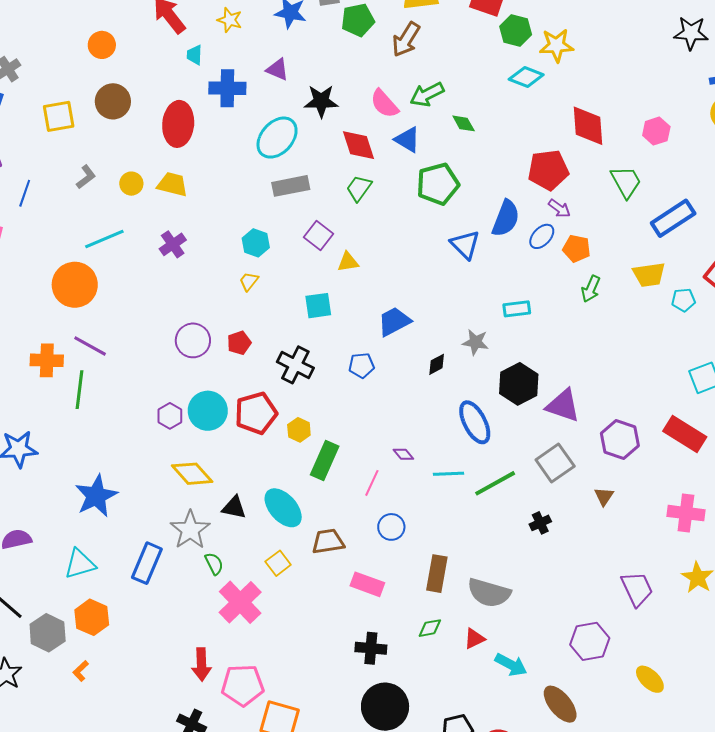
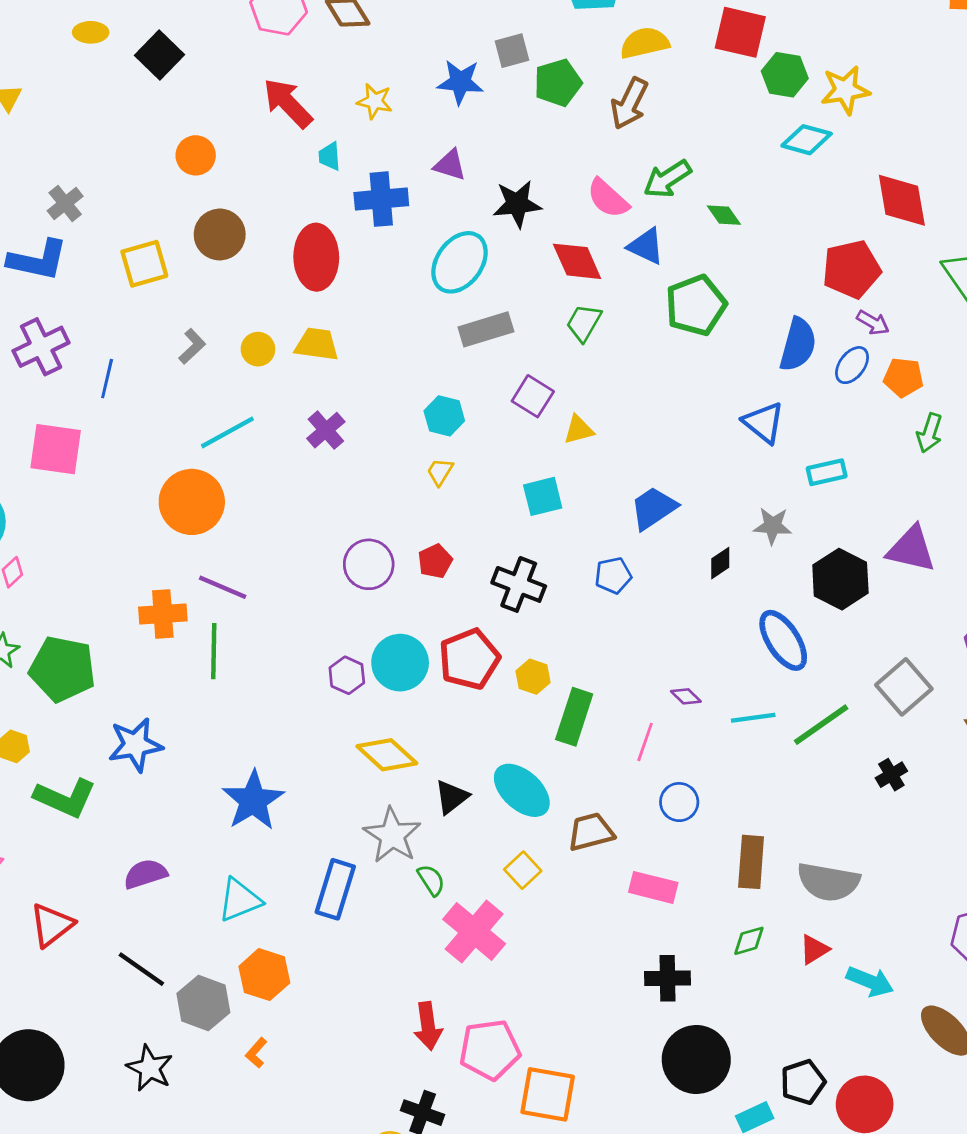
blue triangle: (465, 245) -> (764, 423), moved
purple triangle: (563, 406) -> (911, 549), moved
black triangle: (234, 507) -> (452, 797), turned -44

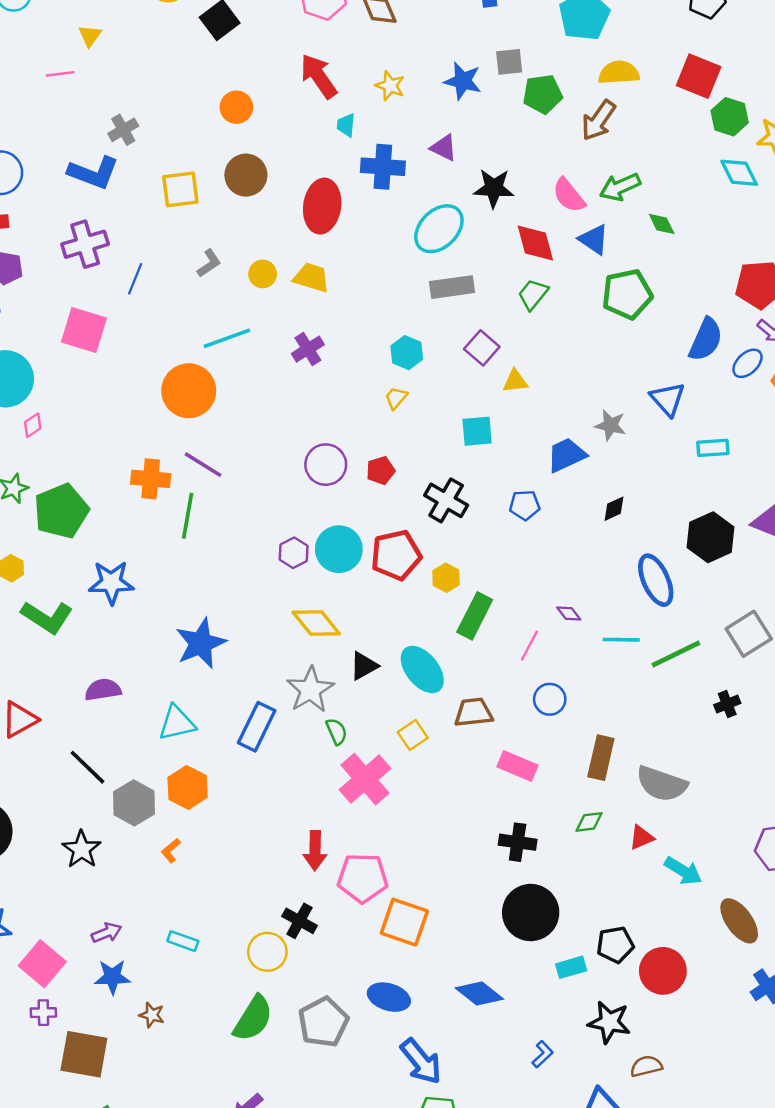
cyan diamond: (807, 140) -> (739, 173), turned 39
gray star: (773, 526) -> (610, 425), moved
green pentagon: (62, 669) -> (61, 511), turned 30

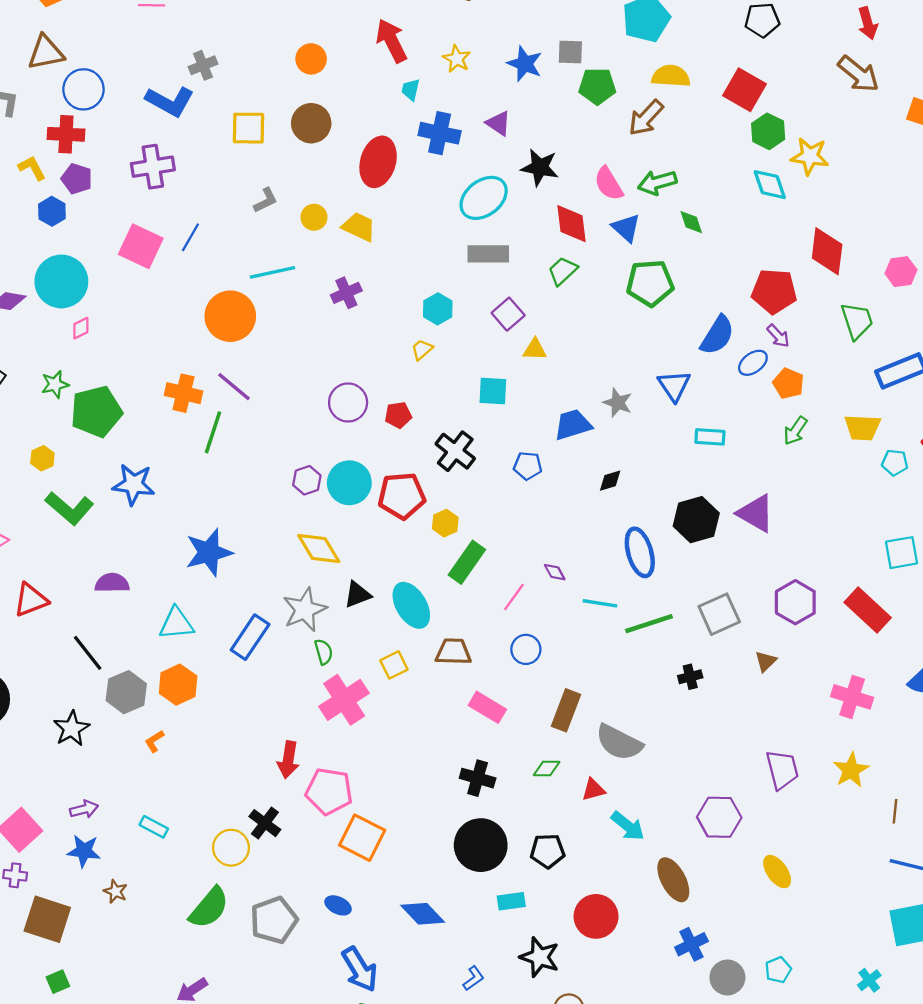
blue line: (135, 279) -> (190, 237), moved
black pentagon: (615, 945) -> (548, 851), moved
blue ellipse: (389, 997) -> (338, 905), size x0.7

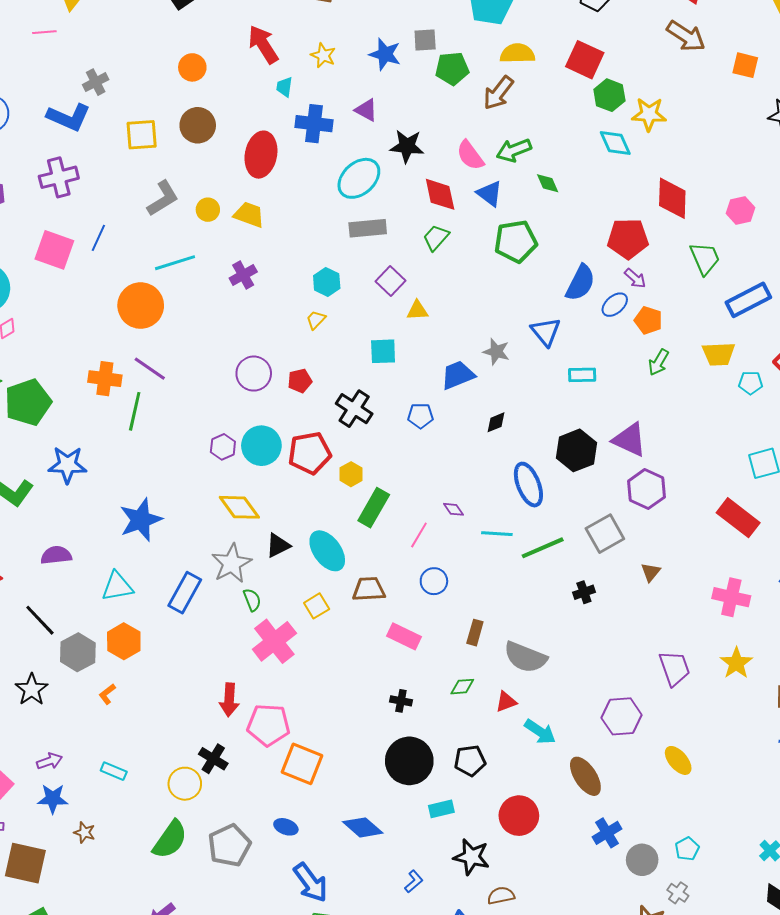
gray L-shape: (266, 200) -> (163, 198), size x1.5
purple hexagon: (795, 602) -> (646, 489), moved
brown rectangle: (566, 710) -> (475, 633), size x0.7
black cross: (478, 778) -> (401, 701), size x0.7

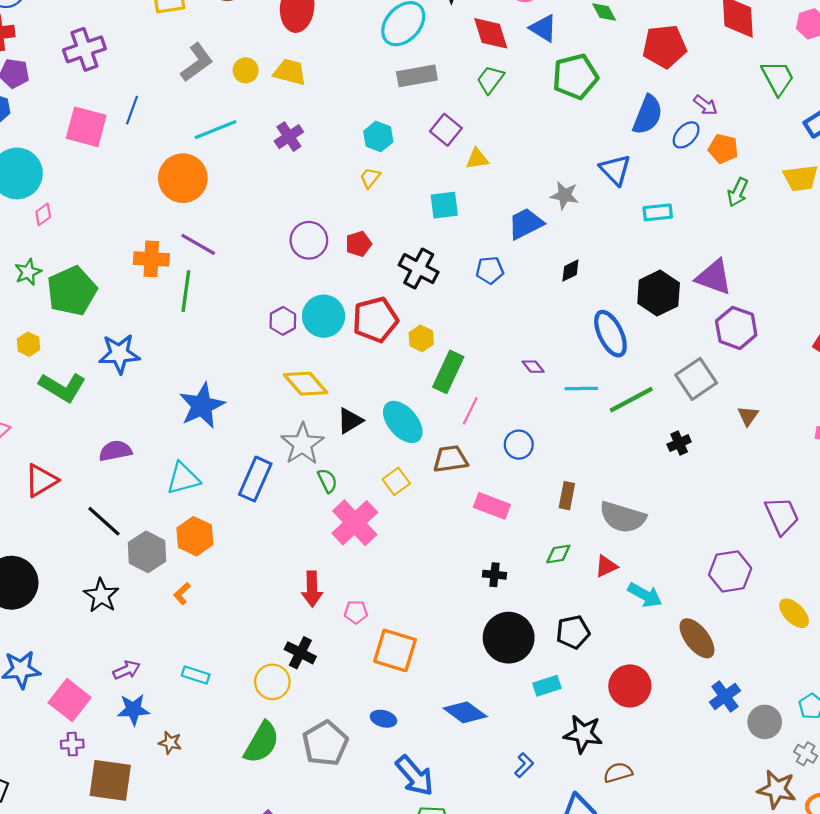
red pentagon: (628, 239) -> (665, 46), moved
pink line: (419, 535) -> (470, 411), moved
pink pentagon: (268, 725) -> (356, 612), size x0.5

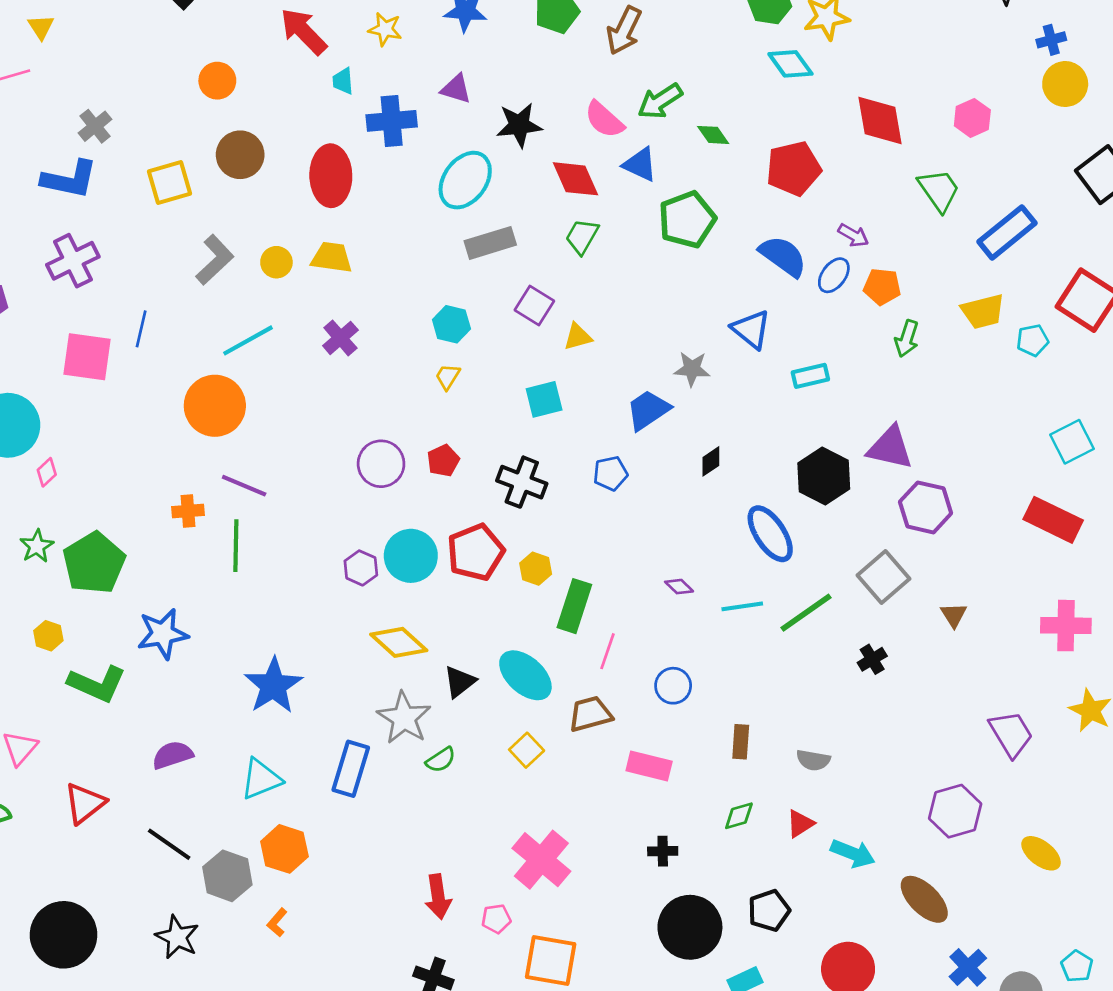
blue semicircle: (648, 115) -> (783, 256), turned -69
orange cross: (151, 259) -> (188, 511), size x0.7
green semicircle: (327, 481) -> (441, 760), turned 90
gray semicircle: (623, 517) -> (813, 760), size x0.6
pink cross: (355, 523) -> (541, 860), moved

